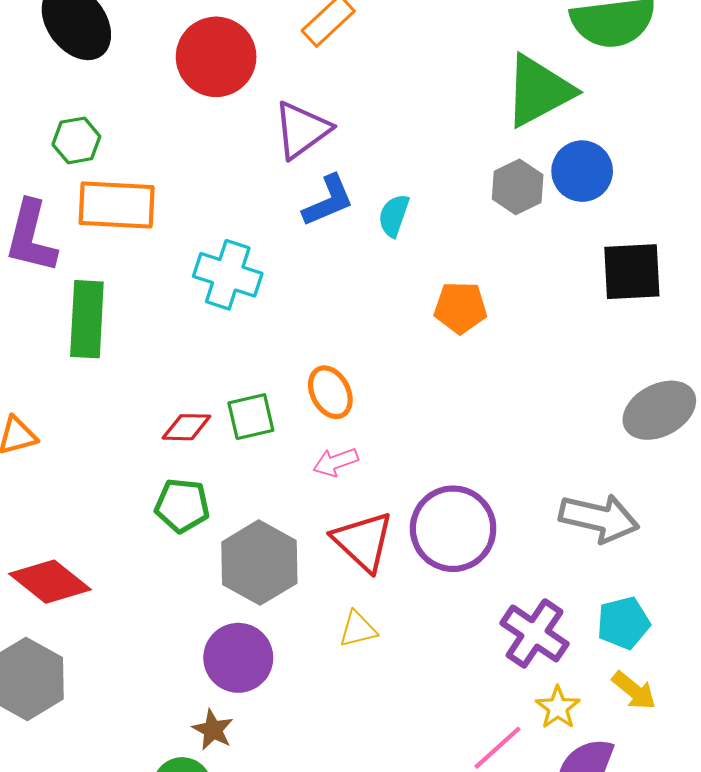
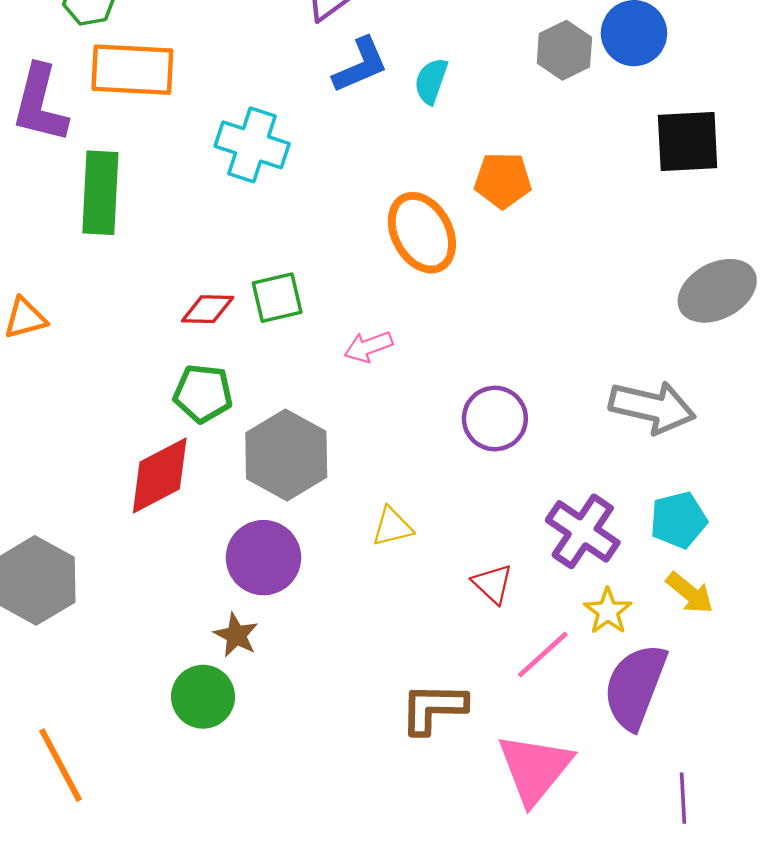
orange ellipse: (330, 392) -> (422, 233), moved, size x1.4
purple circle: (453, 529) -> (495, 419), size x0.7
red triangle: (363, 541) -> (493, 584), moved, size x0.6
red diamond: (50, 582) -> (160, 476), moved, turned -66

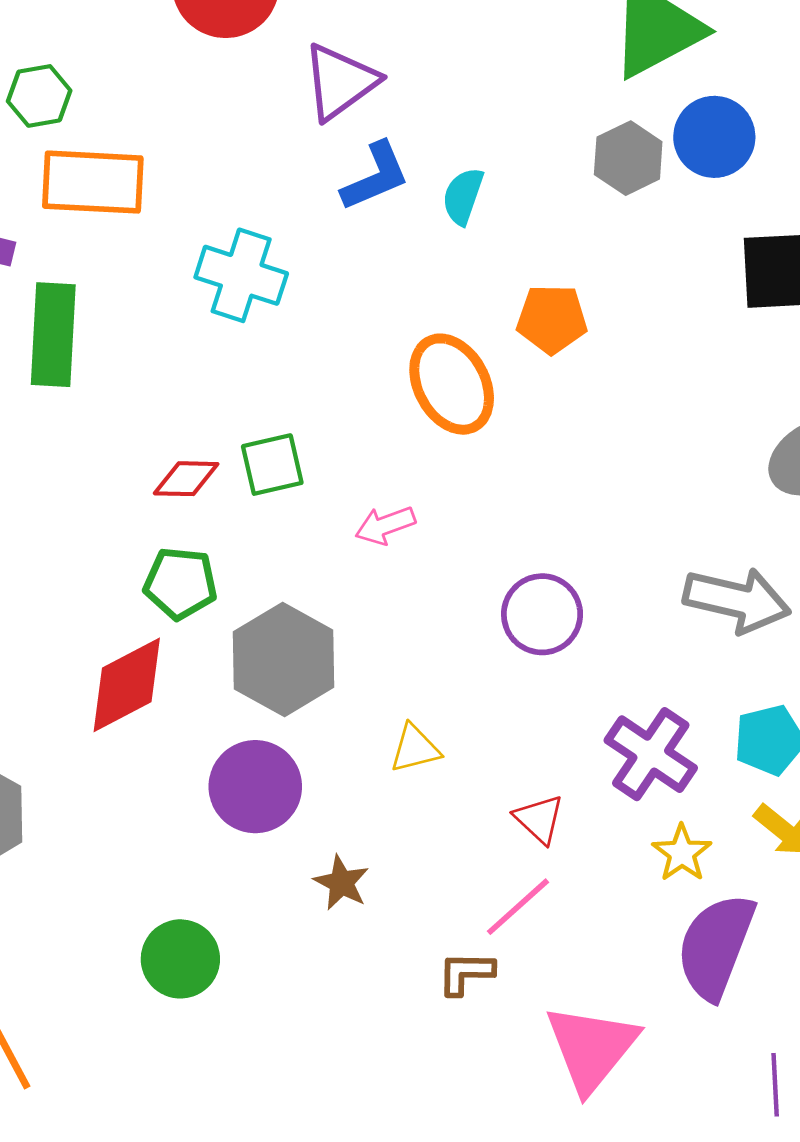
brown star: (236, 635) -> (341, 883), moved
pink line: (543, 655) -> (518, 907), moved
brown L-shape: (433, 708) -> (466, 973), size x0.7

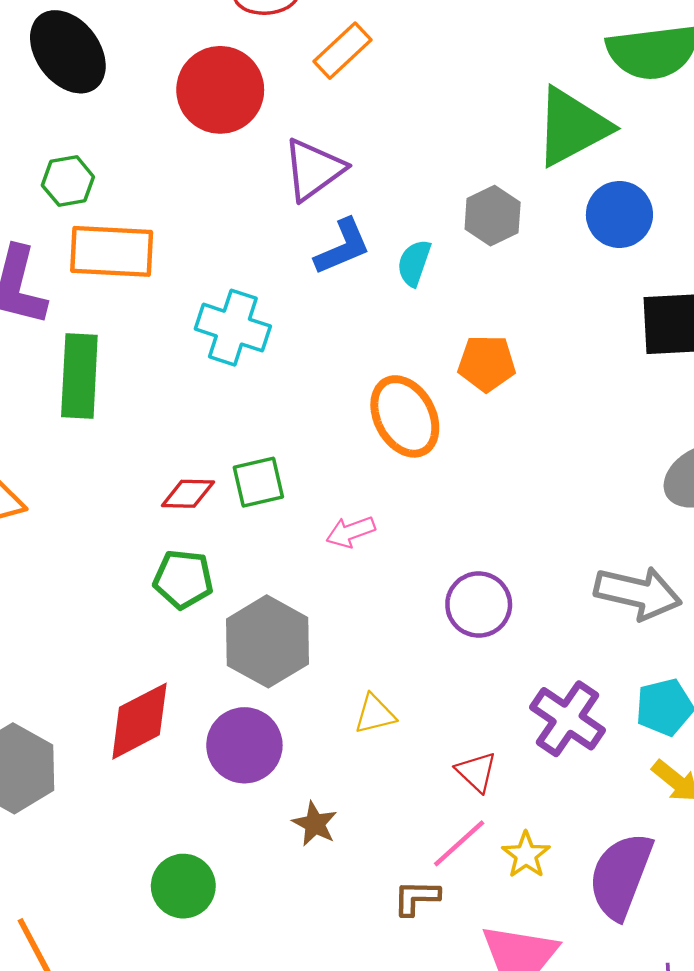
gray hexagon: (628, 158) -> (493, 216), moved
red diamond: (127, 685) -> (139, 721), moved
yellow star: (682, 853) -> (526, 855), moved

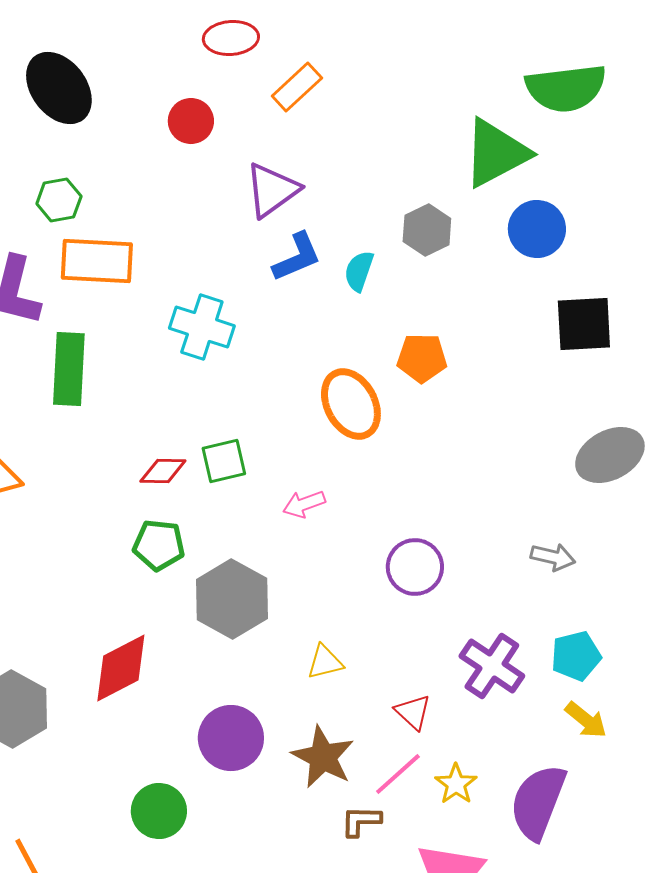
red circle: (220, 90) -> (191, 121), size x0.6
gray arrow: (638, 593) -> (553, 557), size x0.6
purple circle: (244, 745) -> (231, 738), moved
brown star: (315, 824) -> (323, 757), moved, size x1.6

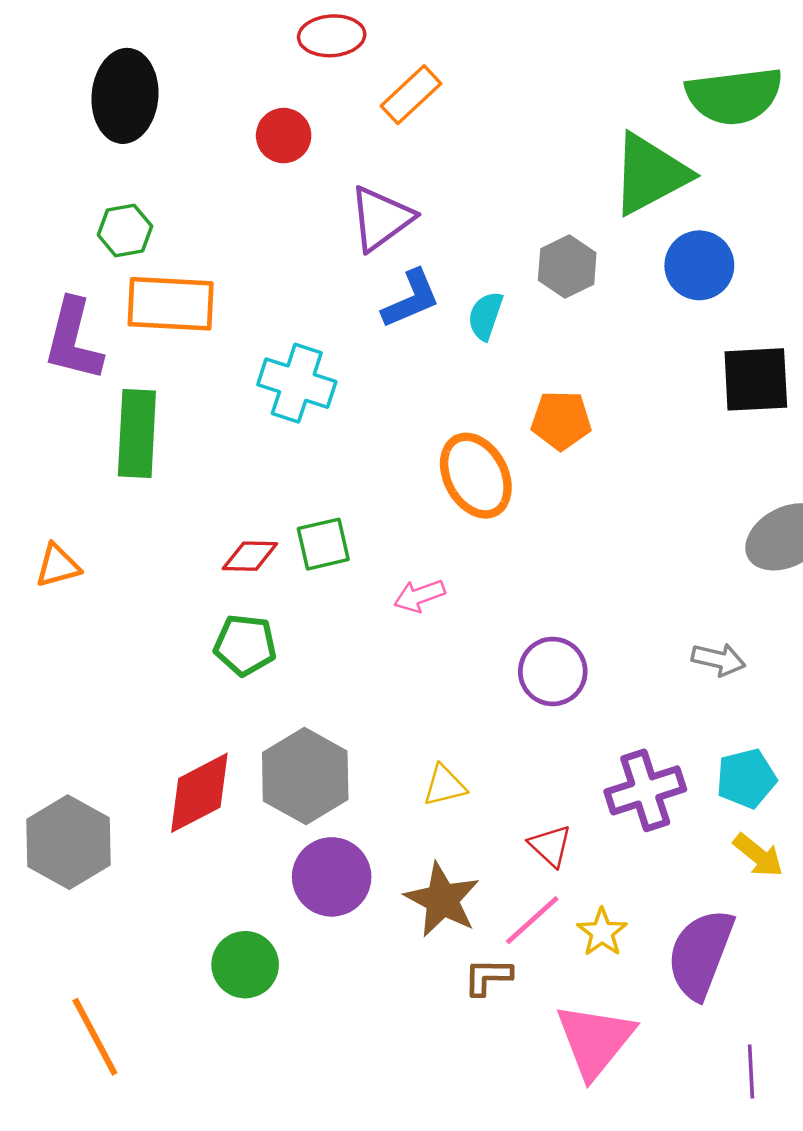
black ellipse: (59, 88) -> (125, 96), turned 42
gray hexagon: (232, 599) -> (305, 776), moved
purple cross: (492, 666) -> (645, 790), turned 38

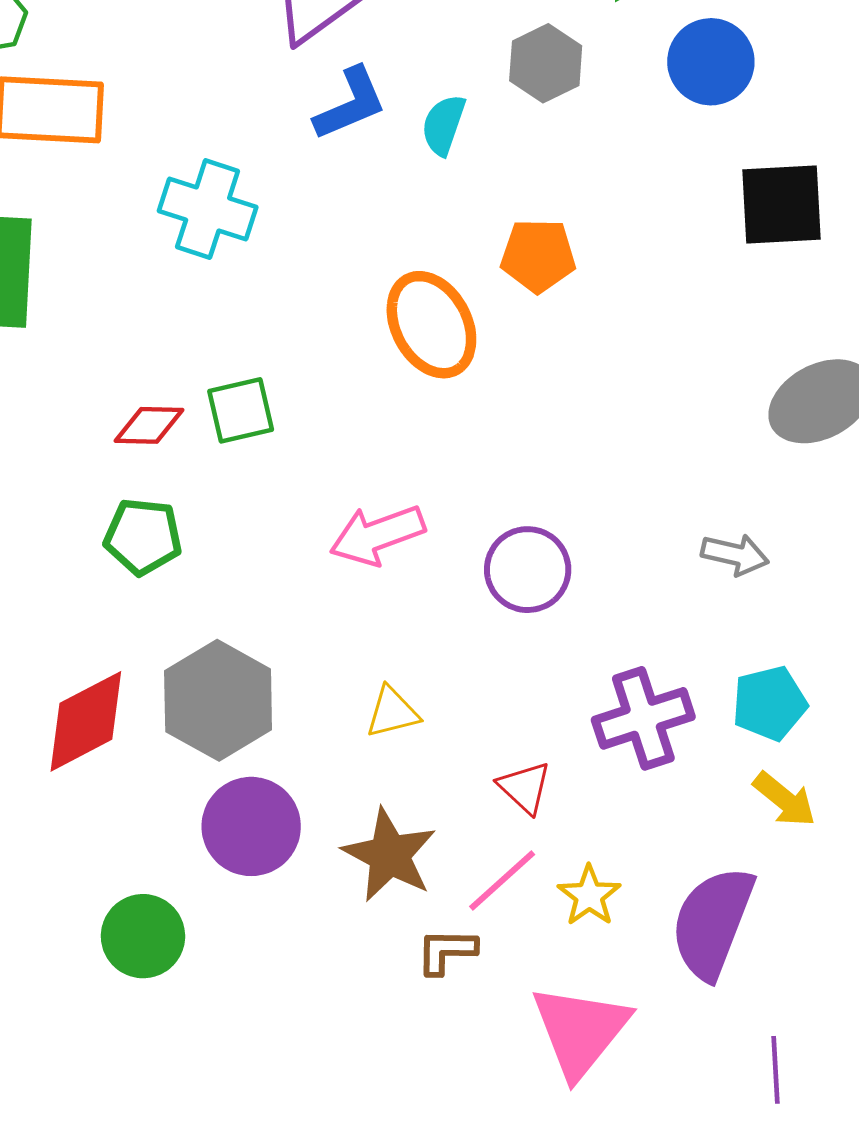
pink arrow: (419, 596) -> (377, 535), moved, size x1.5

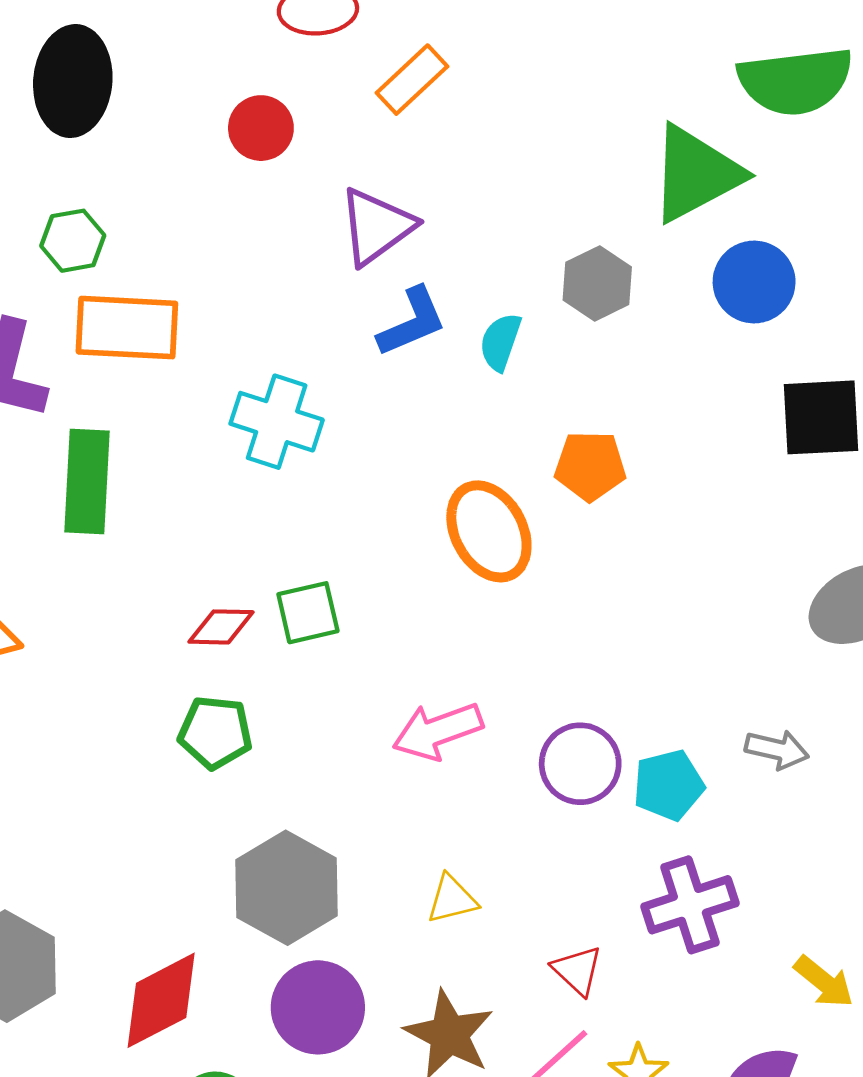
cyan pentagon: (769, 703) -> (669, 785), moved
red diamond: (86, 721) -> (161, 1000), moved

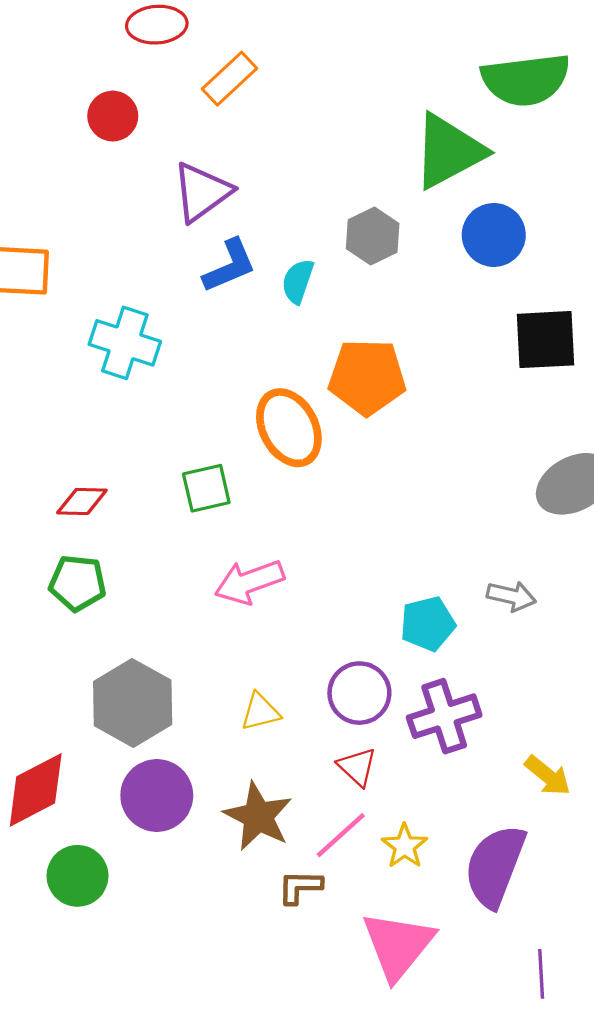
orange pentagon: (590, 466) -> (367, 377), size x1.4
green square: (308, 613) -> (206, 488), moved
purple circle: (580, 764) -> (359, 693), moved

